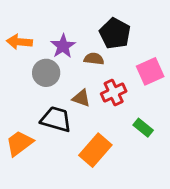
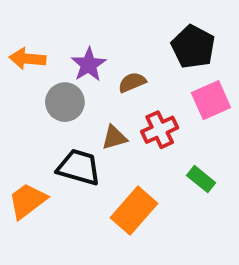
black pentagon: (115, 33) -> (193, 47), moved
brown semicircle: (94, 59) -> (132, 82), turned -30
brown triangle: (81, 98) -> (114, 138), turned -36

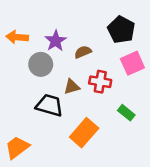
red cross: (160, 130) -> (100, 82), turned 35
orange trapezoid: (27, 201) -> (17, 147), moved

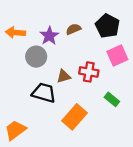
brown semicircle: (83, 52) -> (73, 29), moved

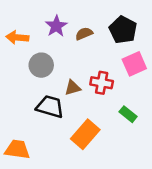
purple star: (49, 36) -> (56, 26), moved
orange trapezoid: (15, 130) -> (17, 149), turned 45

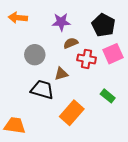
purple star: (56, 26) -> (61, 22), moved, turned 30
brown semicircle: (84, 34) -> (71, 43), moved
orange arrow: (17, 37) -> (18, 18), moved
red cross: (102, 83) -> (87, 59), moved

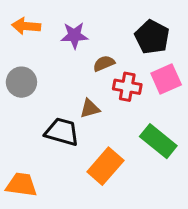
purple star: (61, 22) -> (74, 35), moved
gray circle: (35, 55) -> (21, 82), moved
green rectangle: (108, 96) -> (158, 141), size x1.6

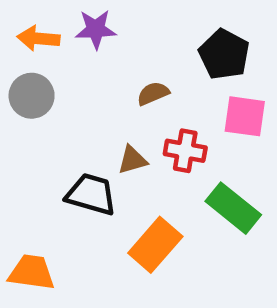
purple star: (74, 35) -> (96, 29), moved
pink square: (166, 79) -> (245, 116), turned 32
gray circle: (21, 82) -> (32, 96), moved
red cross: (127, 87) -> (185, 151), moved

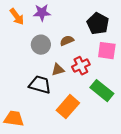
orange arrow: (38, 38) -> (17, 17), turned -132
gray circle: (32, 96) -> (41, 45), moved
red cross: (185, 151) -> (81, 66), turned -36

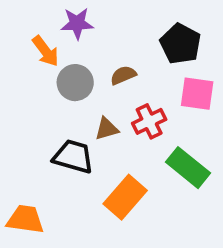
orange arrow: (17, 17) -> (46, 51), moved

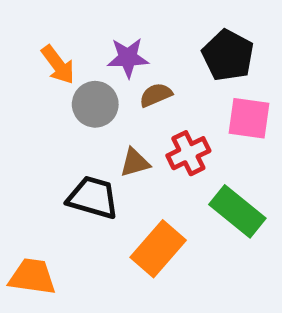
purple star: (77, 23) -> (128, 58), moved

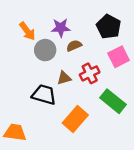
pink square: (249, 118) -> (119, 57), turned -35

